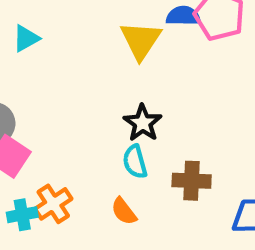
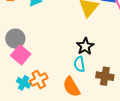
orange semicircle: (124, 211) -> (71, 87), size x1.5
cyan cross: (22, 215) -> (24, 83), turned 32

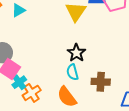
cyan cross: (24, 83) -> (19, 82), moved, turned 32

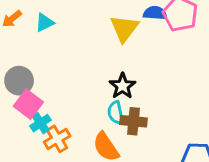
brown cross: (101, 82) -> (133, 121), moved

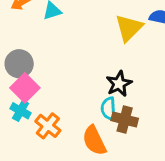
cyan cross: (41, 123) -> (20, 111), moved, turned -36
orange cross: (57, 139) -> (48, 126), turned -30

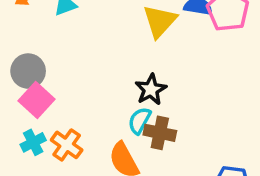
cyan semicircle: (108, 109) -> (139, 121), turned 35
cyan cross: (20, 111) -> (33, 142), moved, turned 36

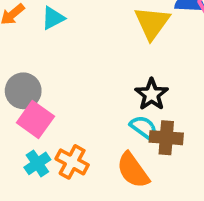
cyan semicircle: (139, 121) -> (144, 128), turned 104

